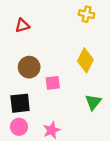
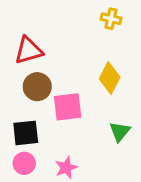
red triangle: (22, 25) -> (29, 51), moved, size x1.5
pink square: (53, 83) -> (68, 107), size x1.5

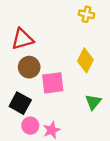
black square: (26, 133) -> (20, 103), turned 35
pink circle: (24, 163) -> (30, 126), moved

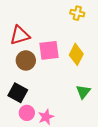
pink square: (53, 83) -> (49, 50), moved

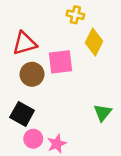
yellow cross: (77, 13) -> (75, 15), moved
yellow diamond: (76, 54) -> (94, 42), moved

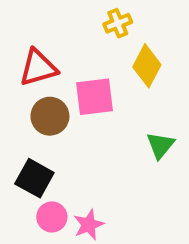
yellow cross: (75, 15) -> (118, 23), turned -35
green triangle: (103, 113) -> (160, 145), moved

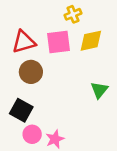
yellow diamond: (147, 66) -> (91, 41), turned 50
pink square: (94, 97) -> (58, 42), moved

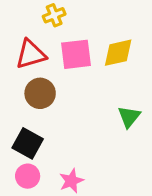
yellow cross: (73, 14) -> (54, 15), moved
pink circle: (32, 134) -> (28, 176), moved

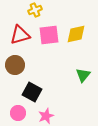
brown circle: (40, 93) -> (15, 65), moved
black square: (28, 143) -> (32, 92), moved

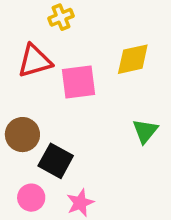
pink square: (49, 35) -> (78, 82), moved
brown circle: (15, 65) -> (22, 135), moved

